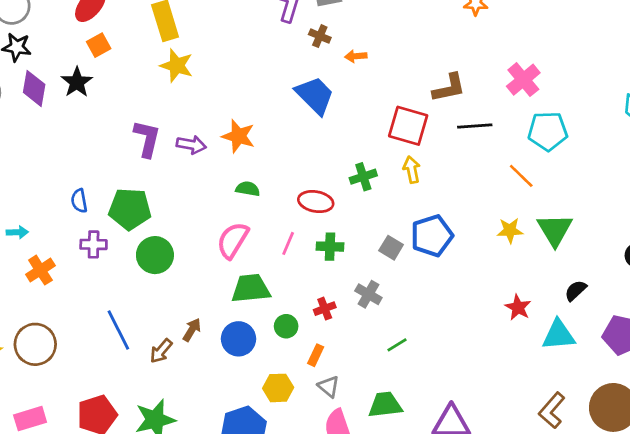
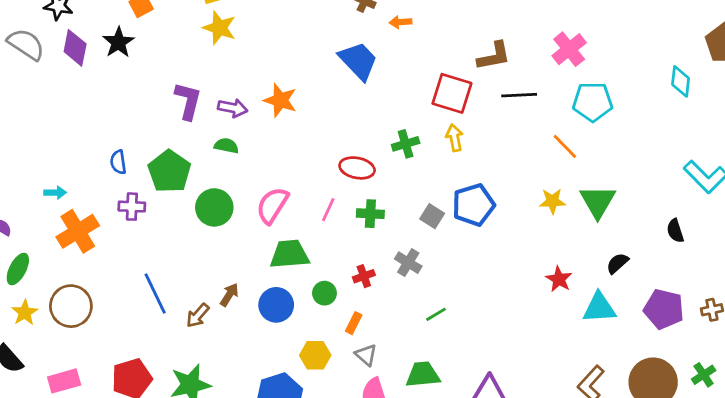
green semicircle: (248, 189) -> (226, 146), moved
green pentagon: (130, 209) -> (169, 171), turned 30
green circle: (155, 255) -> (214, 207), moved
orange cross: (40, 270) -> (78, 231), size x1.4

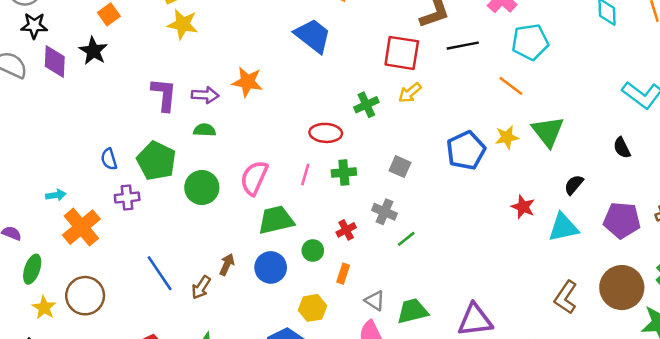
yellow arrow: (455, 138) -> (410, 93), turned -110
blue pentagon: (473, 205) -> (466, 150), moved
green line: (436, 314) -> (406, 239), moved
gray triangle: (366, 355) -> (375, 301), moved

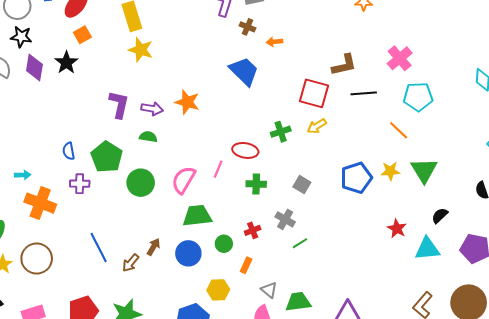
pink line: (305, 174) -> (218, 169), moved
orange cross: (81, 227) -> (40, 203), turned -36

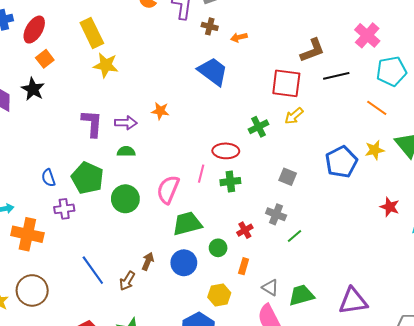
orange star: (187, 102) -> (160, 111), size x0.7
green cross: (256, 184) -> (230, 182), moved

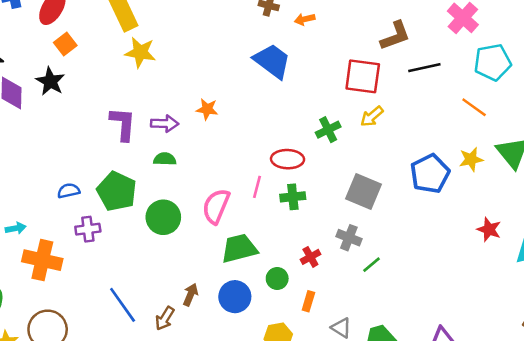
gray square: (288, 177) -> (364, 191), size x1.6
blue semicircle: (48, 178) -> (69, 191), turned 96

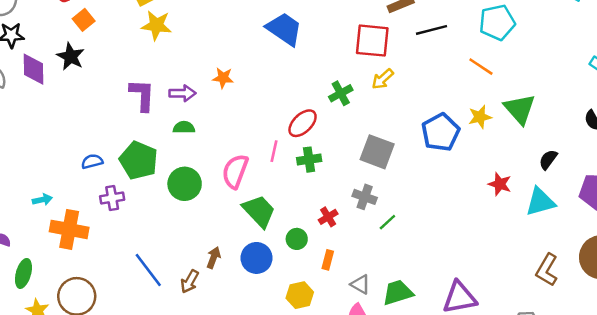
red ellipse: (288, 159) -> (303, 123), turned -44
green trapezoid: (239, 248) -> (259, 211), turned 63

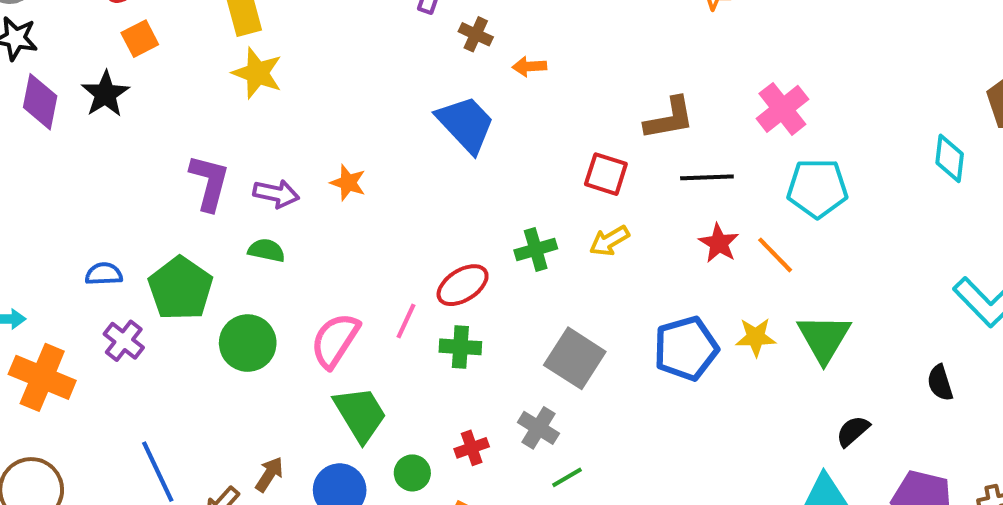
red square: (372, 41) -> (606, 174), size x0.7
red star: (500, 184) -> (719, 243), moved
purple cross: (112, 198) -> (124, 341), turned 35

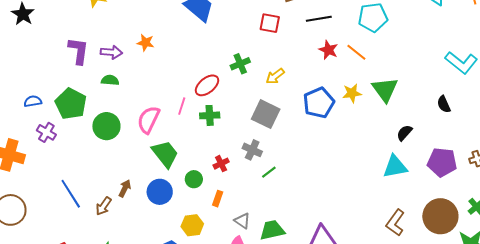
yellow arrow: (609, 241) -> (275, 76), moved

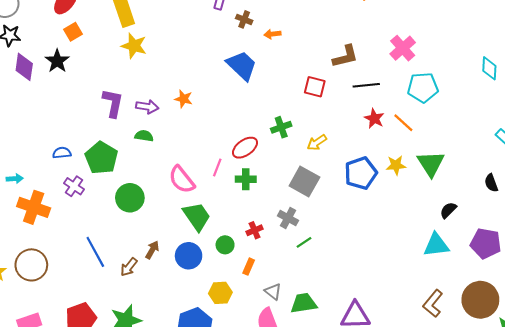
pink semicircle: (149, 120) -> (182, 180), turned -68
green circle: (106, 126) -> (130, 198), moved

